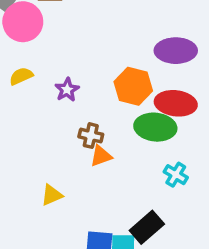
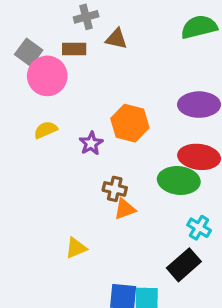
orange hexagon: (133, 86) -> (130, 123), moved
black rectangle: (147, 227) -> (184, 265), moved

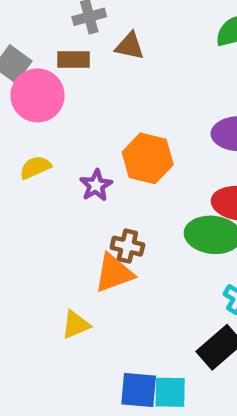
orange triangle: (125, 209) -> (114, 273), moved, size x1.4

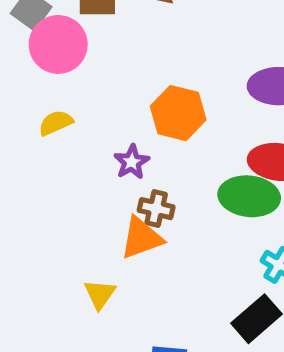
purple star: (96, 185) -> (132, 162), moved
yellow triangle: (76, 325) -> (100, 294), turned -32

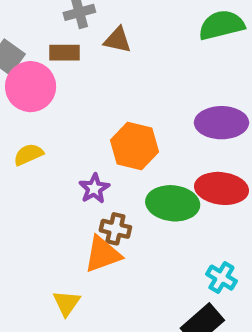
green ellipse: (249, 196) -> (173, 203), moved

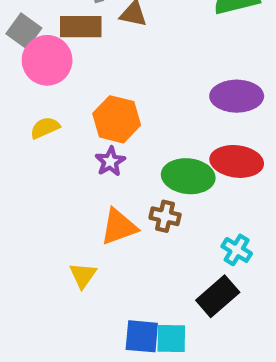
brown rectangle: (64, 53) -> (81, 27), size x1.4
orange hexagon: (135, 146) -> (117, 119), moved
brown cross: (115, 229) -> (165, 216), moved

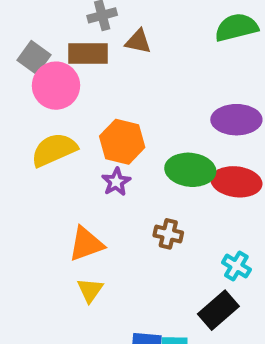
yellow semicircle: (45, 128) -> (54, 150), size x1.6
green ellipse: (188, 176) -> (190, 170), moved
orange triangle: (119, 227) -> (86, 244), moved

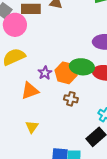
orange hexagon: (122, 142) -> (66, 73), moved
orange triangle: (86, 244) -> (30, 91), moved

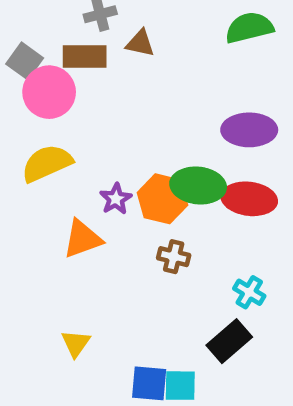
yellow triangle: (32, 127) -> (76, 343), moved

